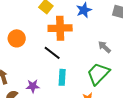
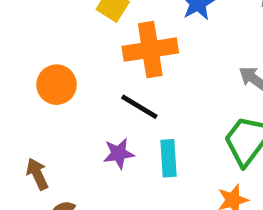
purple star: (33, 86) -> (119, 153), moved

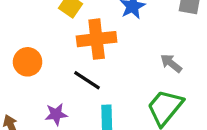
purple star: (119, 153) -> (56, 114), moved

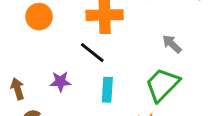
orange circle: (28, 62) -> (39, 17), moved

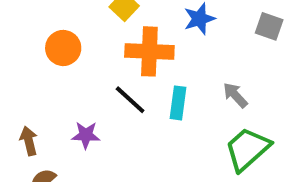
green trapezoid: (162, 85) -> (247, 149), moved
cyan rectangle: (107, 90) -> (178, 103), moved

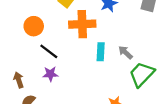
gray arrow: (235, 95) -> (125, 52), moved
black line: (130, 100) -> (49, 51), moved

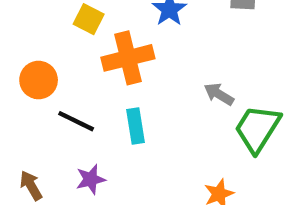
cyan rectangle: (101, 52) -> (136, 126), moved
purple star: (50, 74) -> (91, 179), moved

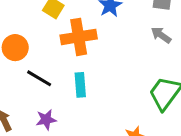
gray arrow: (219, 94) -> (161, 35), moved

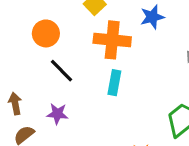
cyan rectangle: (80, 85) -> (114, 83), moved

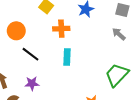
orange cross: (112, 40) -> (61, 29), size x0.7

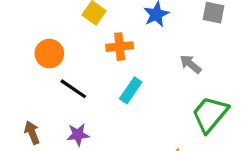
gray arrow: (119, 34) -> (190, 64), moved
cyan rectangle: (67, 57) -> (131, 90), turned 35

